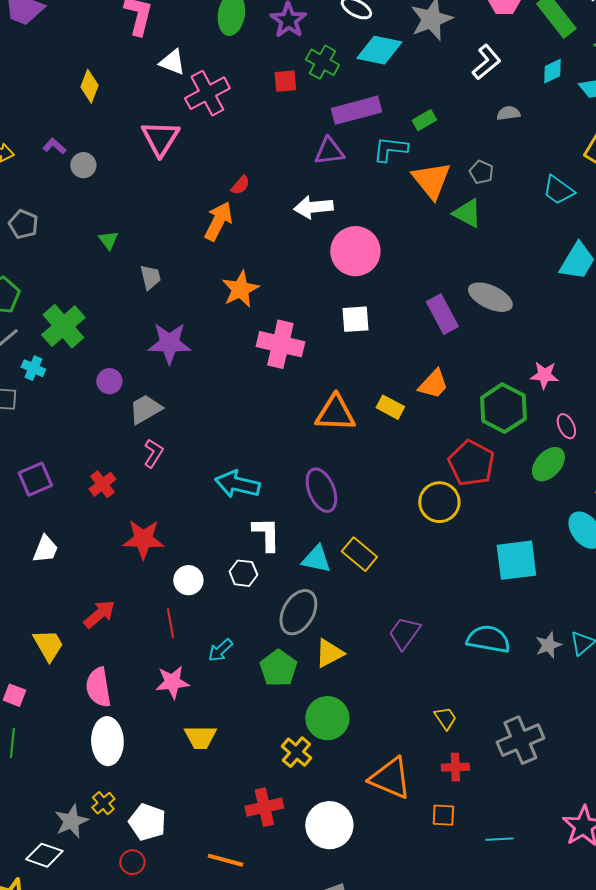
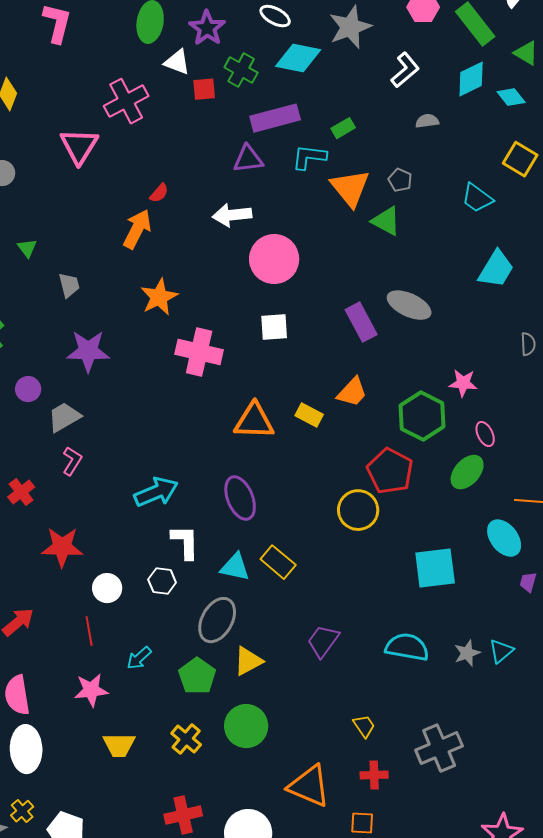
white triangle: (172, 62) -> (177, 62), moved
cyan diamond: (552, 71) -> (471, 79), size x1.4
cyan arrow: (237, 484) -> (156, 492), turned 144
yellow cross: (296, 752) -> (186, 739), moved

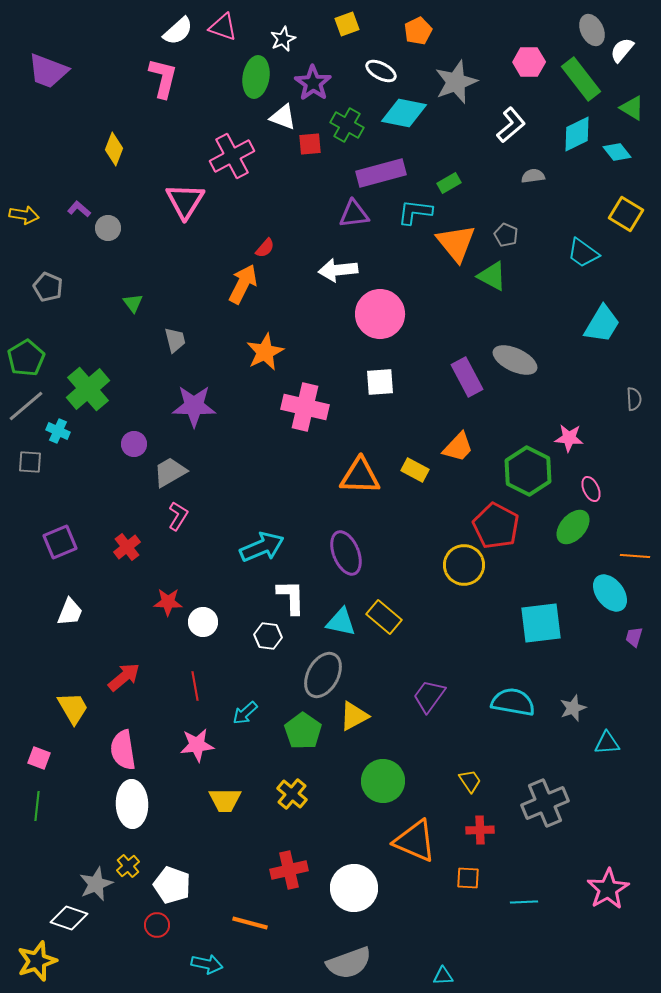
red star: (62, 547) -> (168, 602), size x0.7
white circle: (107, 588) -> (203, 622), moved
cyan triangle: (501, 651) -> (607, 743), moved, turned 36
green circle: (246, 726) -> (383, 781), moved

